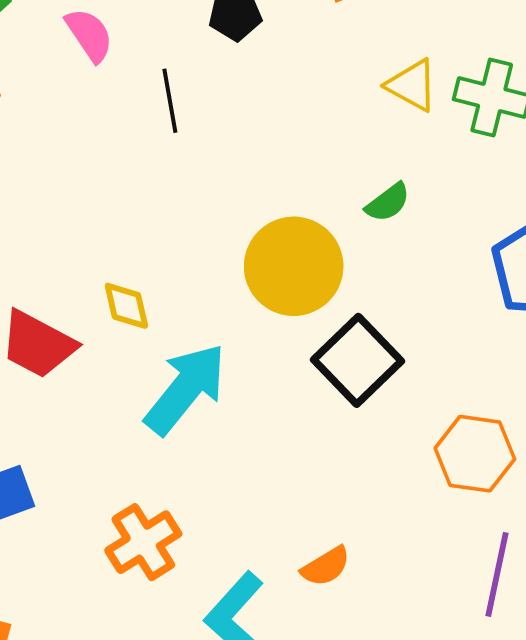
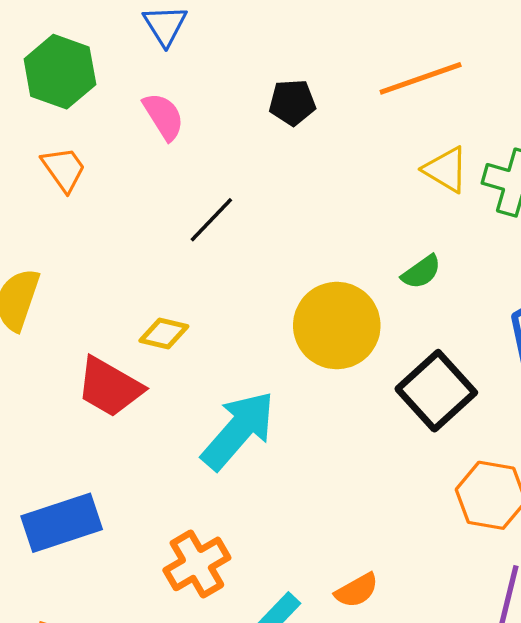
black line: (170, 101) -> (211, 220), moved, turned 52
yellow diamond: (126, 306) -> (164, 334), moved, turned -66
black square: (357, 360) -> (436, 391), moved

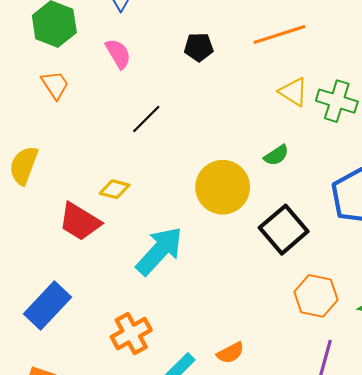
blue rectangle: (62, 523) -> (48, 305), turned -30

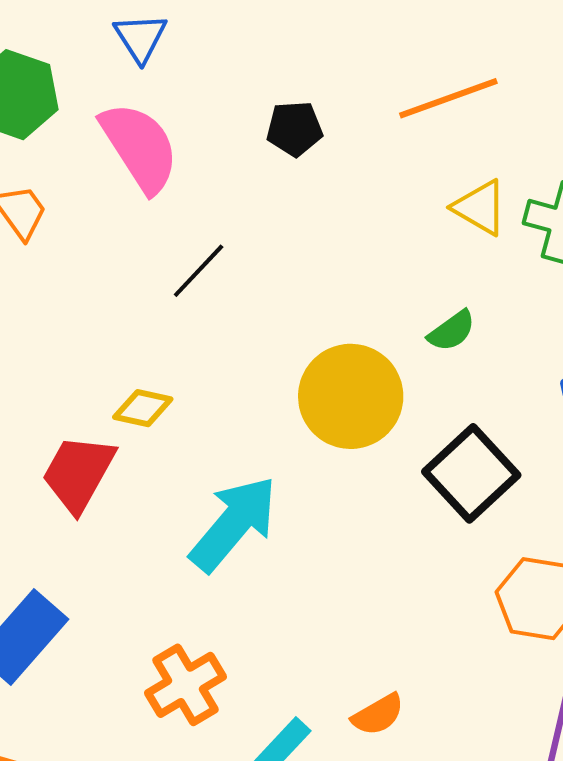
pink semicircle: (118, 54) -> (140, 147), size x1.6
red trapezoid: (80, 222) -> (78, 473), turned 90

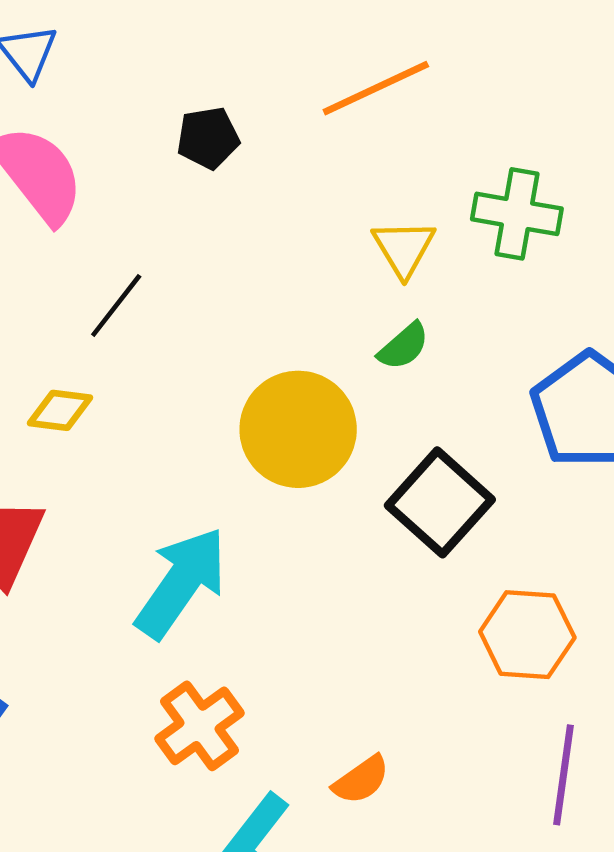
yellow triangle: (480, 208) -> (404, 248), moved, turned 34
yellow diamond: (143, 408) -> (60, 410), moved
orange cross: (186, 685) -> (200, 726), moved

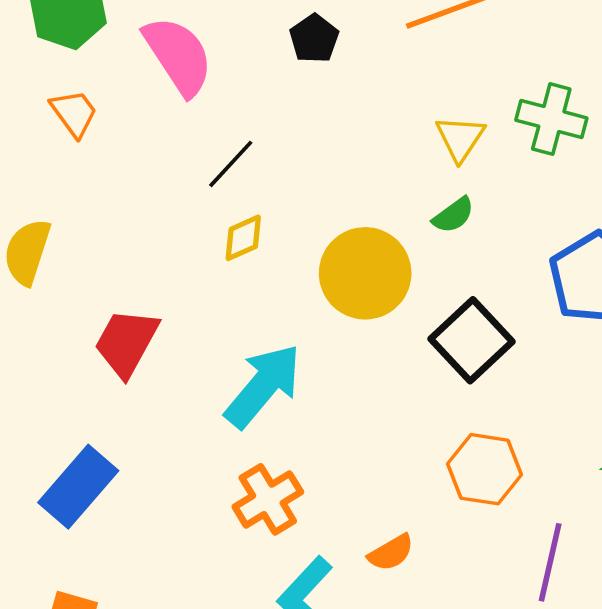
black pentagon: (208, 138) -> (314, 39), turned -30
yellow diamond: (60, 410) -> (243, 238), moved, turned -36
orange hexagon: (527, 635) -> (485, 469), moved

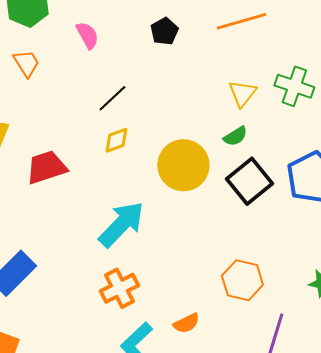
pink semicircle: (178, 56) -> (87, 35), size x0.6
black square: (472, 340) -> (249, 181), moved
red trapezoid: (126, 342) -> (46, 167), moved, turned 39

